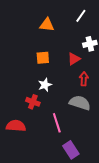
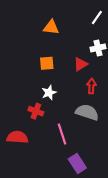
white line: (81, 16) -> (97, 17), moved

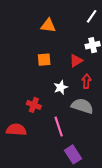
white star: (49, 93) -> (61, 87), moved

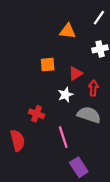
orange triangle: (48, 26) -> (68, 31), moved
red triangle: (76, 61) -> (75, 73), moved
red semicircle: (16, 130) -> (17, 140), turned 72

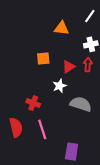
red arrow: (93, 88) -> (88, 65), moved
pink line: (63, 137) -> (42, 129), moved
purple rectangle: (79, 167) -> (72, 152), turned 42

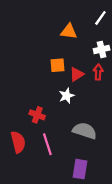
orange square: (43, 59) -> (58, 65), moved
gray semicircle: (81, 104) -> (85, 131), moved

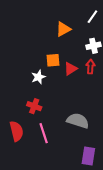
orange triangle: (69, 31) -> (63, 29), turned -35
white star: (67, 96) -> (38, 77), moved
purple rectangle: (80, 169) -> (88, 156), moved

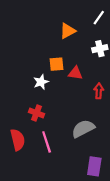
red arrow: (90, 67) -> (99, 91), moved
red triangle: (71, 69) -> (75, 73), turned 40
gray semicircle: (78, 121) -> (83, 129), turned -45

